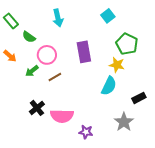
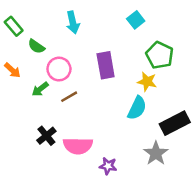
black rectangle: (139, 98) -> (175, 123), size x1.6

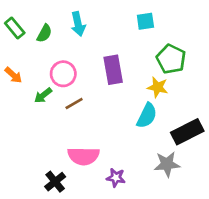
cyan square: (136, 20) -> (145, 21), turned 30
green semicircle: (36, 46) -> (44, 33), moved, turned -96
black cross: (46, 136) -> (55, 182), moved
gray star: (156, 153) -> (167, 164), turned 30

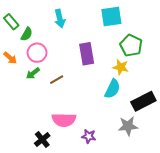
cyan square: (145, 21) -> (111, 17), size x1.5
green semicircle: (44, 33) -> (27, 34), moved
pink circle: (63, 74) -> (37, 53), moved

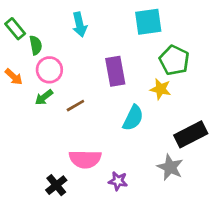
green semicircle: (27, 34) -> (36, 45), turned -40
cyan semicircle: (112, 89) -> (133, 118), moved
gray star: (128, 126) -> (170, 167), turned 30

